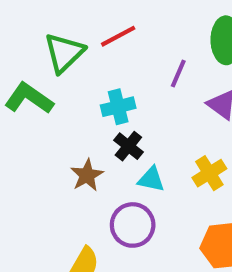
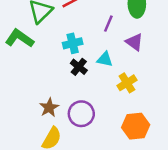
brown star: (87, 175) -> (49, 108), moved
cyan triangle: (151, 179) -> (105, 59), moved

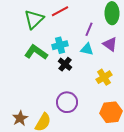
green L-shape: (20, 38) -> (36, 52), moved
cyan triangle: (105, 59) -> (87, 49), moved
brown star: (49, 108) -> (20, 118), moved

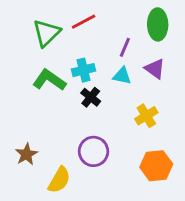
brown star: (20, 118) -> (26, 154), moved

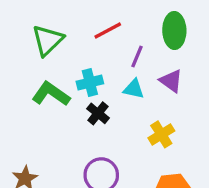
red line: (84, 22) -> (108, 30), moved

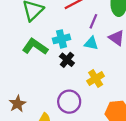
yellow cross: (161, 134) -> (96, 79), moved

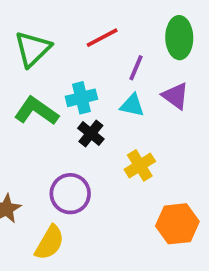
purple circle: (69, 102) -> (70, 194), moved

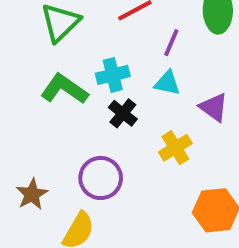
purple triangle: (176, 96) -> (214, 107), moved

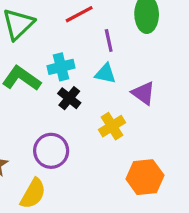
purple line: (171, 43) -> (109, 41), turned -35

